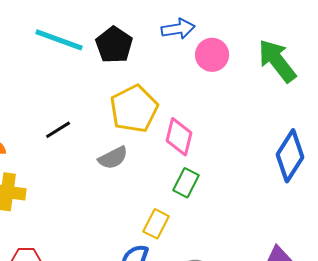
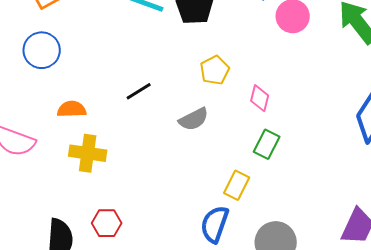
yellow pentagon: (134, 109) -> (215, 70), size x0.6
pink diamond: (179, 137) -> (260, 98), size x0.7

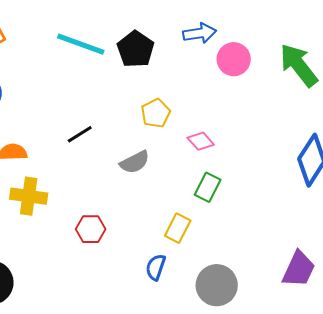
pink diamond: (260, 98) -> (201, 141), turned -56
red hexagon: (107, 223) -> (91, 229), moved
blue semicircle: (215, 224) -> (156, 267), size x0.7

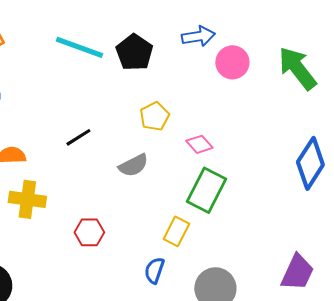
green rectangle: (208, 187) -> (206, 190), size x1.5

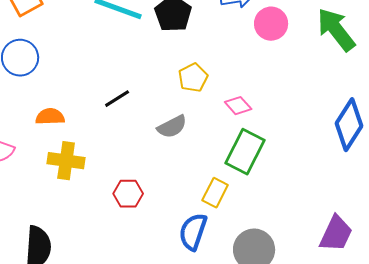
blue semicircle: (154, 270) -> (193, 232), size x1.4

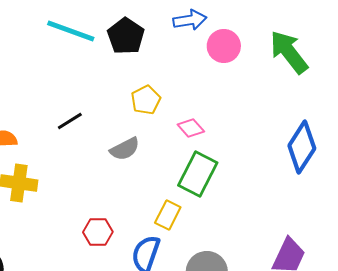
red hexagon: (128, 194) -> (98, 232), moved

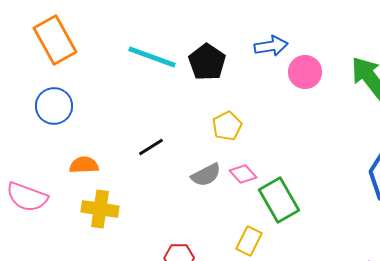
pink diamond: (191, 128) -> (243, 174), moved
green rectangle: (198, 174) -> (279, 200), turned -57

